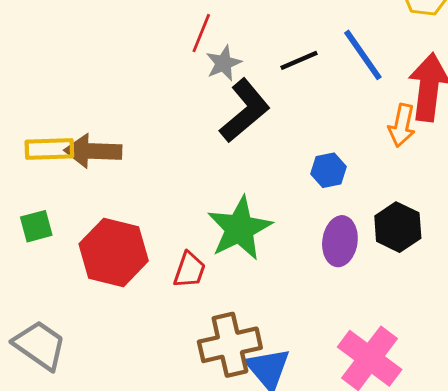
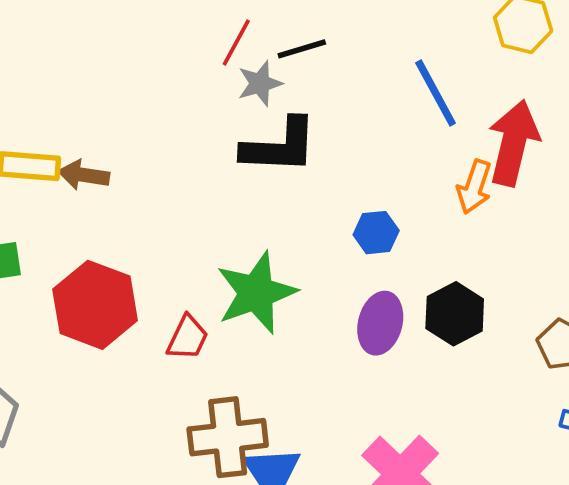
black line: (299, 60) -> (302, 49), moved
black L-shape: (245, 111) -> (280, 146), turned 36
brown arrow: (93, 151) -> (84, 175), size x0.7

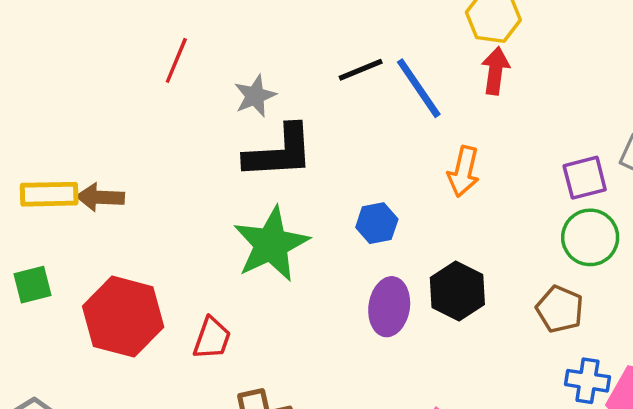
red line: (236, 43) -> (176, 60), moved
black line: (302, 49) -> (361, 70), moved
red arrow: (513, 143) -> (495, 71), moved, size x0.6
green star: (256, 293) -> (271, 244), moved

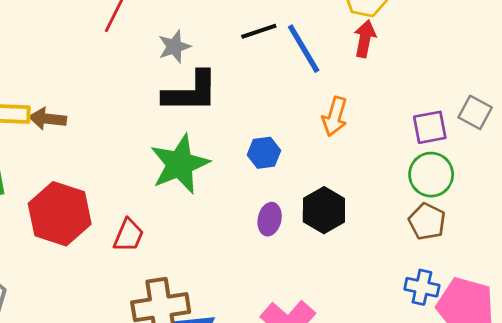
purple ellipse: (389, 307) -> (270, 219), size x0.7
brown pentagon: (560, 309) -> (427, 221), moved

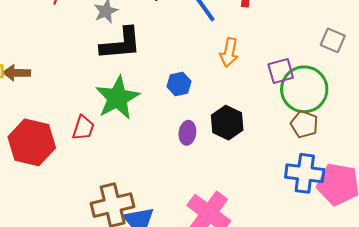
purple square: (430, 127) -> (281, 71), moved
green circle: (431, 175) -> (304, 89), size x1.4
red trapezoid: (128, 235) -> (83, 128), moved
blue cross: (422, 287) -> (305, 173), size x1.5

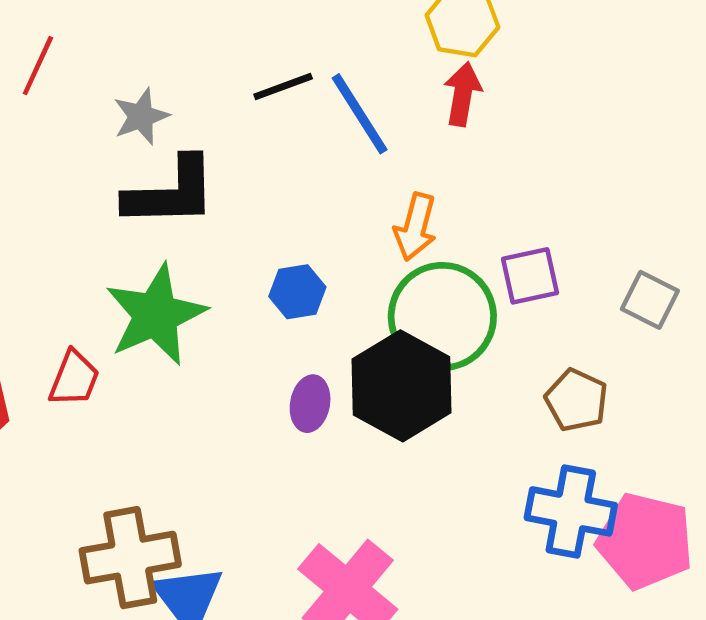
gray square: (333, 40) -> (650, 300), moved
green circle: (304, 89) -> (442, 317), moved
black hexagon: (227, 123) -> (402, 386), size x1.4

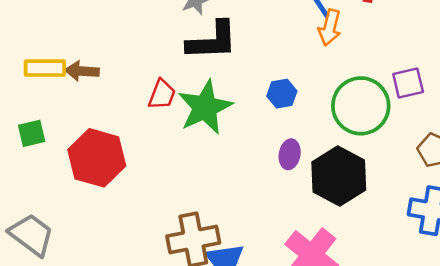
orange arrow: (415, 227) -> (330, 28), moved
red trapezoid: (74, 378) -> (162, 94), moved
black hexagon: (402, 386) -> (339, 176), moved

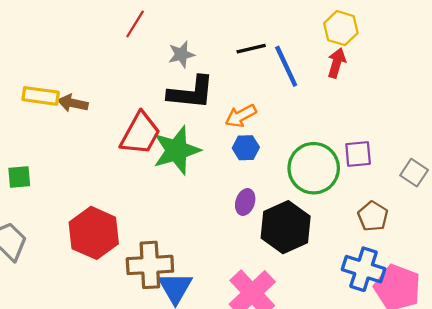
orange arrow: (330, 28) -> (241, 116), moved, turned 40
red trapezoid: (162, 94) -> (140, 134), size x1.6
green square: (32, 133) -> (19, 177), moved
red hexagon: (97, 158) -> (94, 233), moved

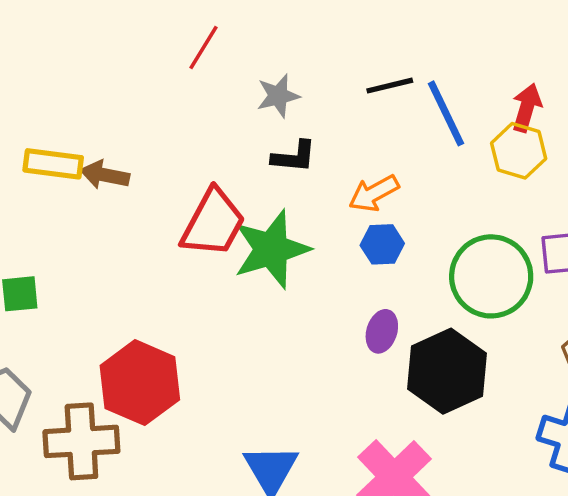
yellow hexagon: (341, 28) -> (519, 151), moved
black L-shape: (191, 93) -> (294, 157), size x0.6
brown cross: (150, 265) -> (81, 441), moved

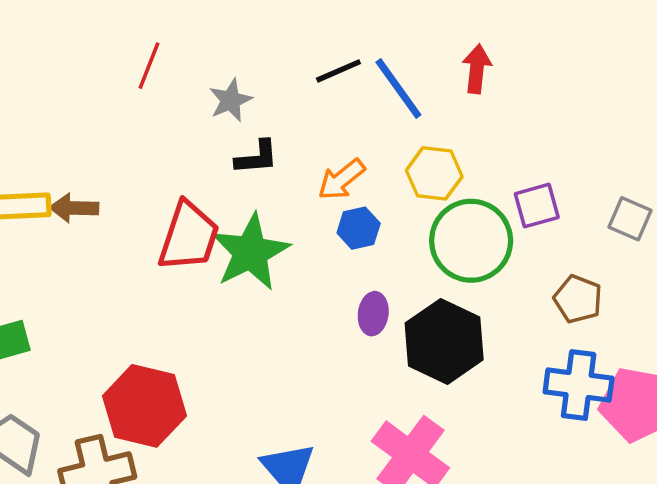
yellow hexagon: (519, 151) -> (434, 173), moved

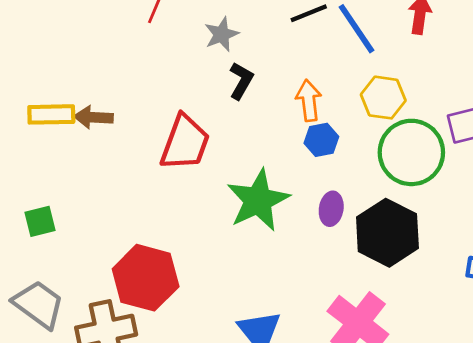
black L-shape: (257, 157) -> (241, 81), turned -57
orange arrow: (341, 180) -> (309, 100), turned 120
green star: (251, 252) -> (258, 200), moved

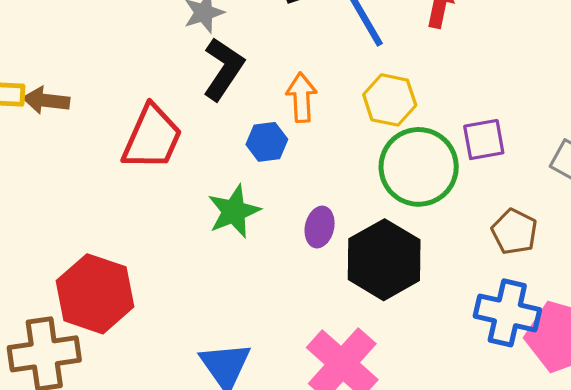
black L-shape: (241, 81) -> (223, 69), size x1.4
blue hexagon: (321, 140) -> (267, 142), moved
green star: (258, 200) -> (234, 211), size x0.7

